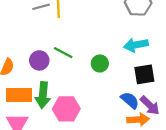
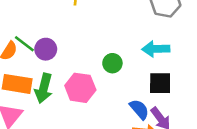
green line: (63, 53) -> (24, 44), moved
pink hexagon: (66, 109) -> (80, 88), moved

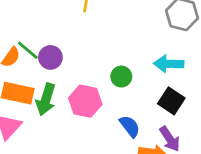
black square: (160, 83) -> (171, 101), turned 30
blue semicircle: (139, 109) -> (130, 126), moved

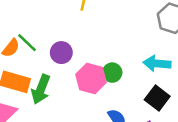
purple circle: (50, 57) -> (61, 53), moved
pink hexagon: (85, 101) -> (91, 78), moved

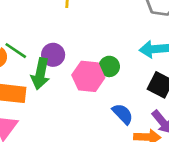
green arrow: (41, 89) -> (40, 74), moved

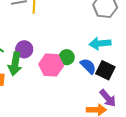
blue semicircle: (123, 114) -> (88, 66), moved

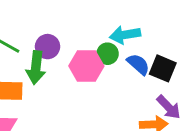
cyan arrow: (100, 43) -> (125, 35), moved

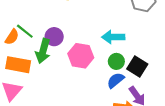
green circle: (107, 54) -> (116, 61), moved
blue semicircle: (138, 64) -> (116, 80), moved, turned -90

